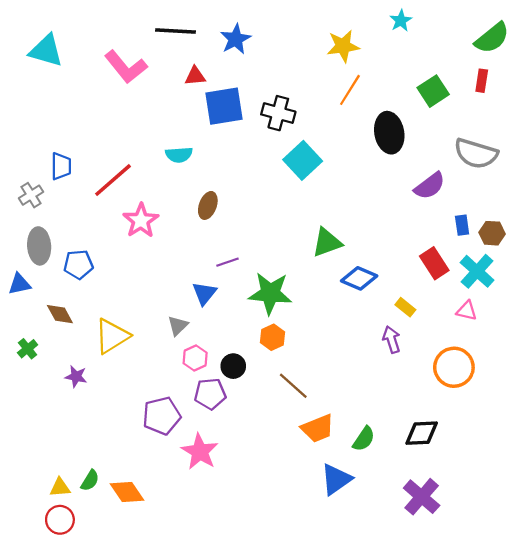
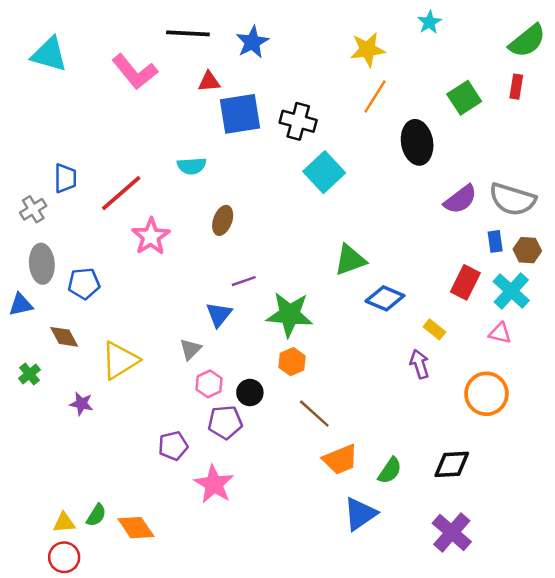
gray semicircle: (476, 153) -> (512, 199), moved
red rectangle: (434, 263) -> (465, 282), turned 60
purple pentagon: (162, 416) -> (173, 446), size x0.7

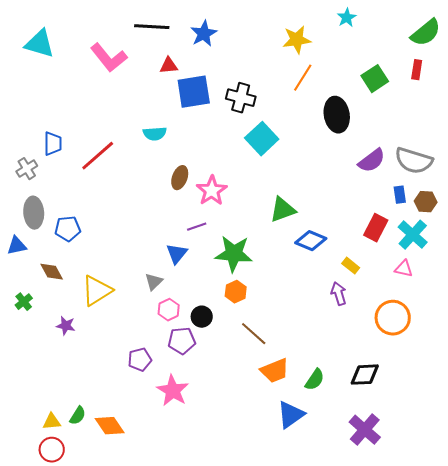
pink star: (151, 236) -> (212, 191), moved

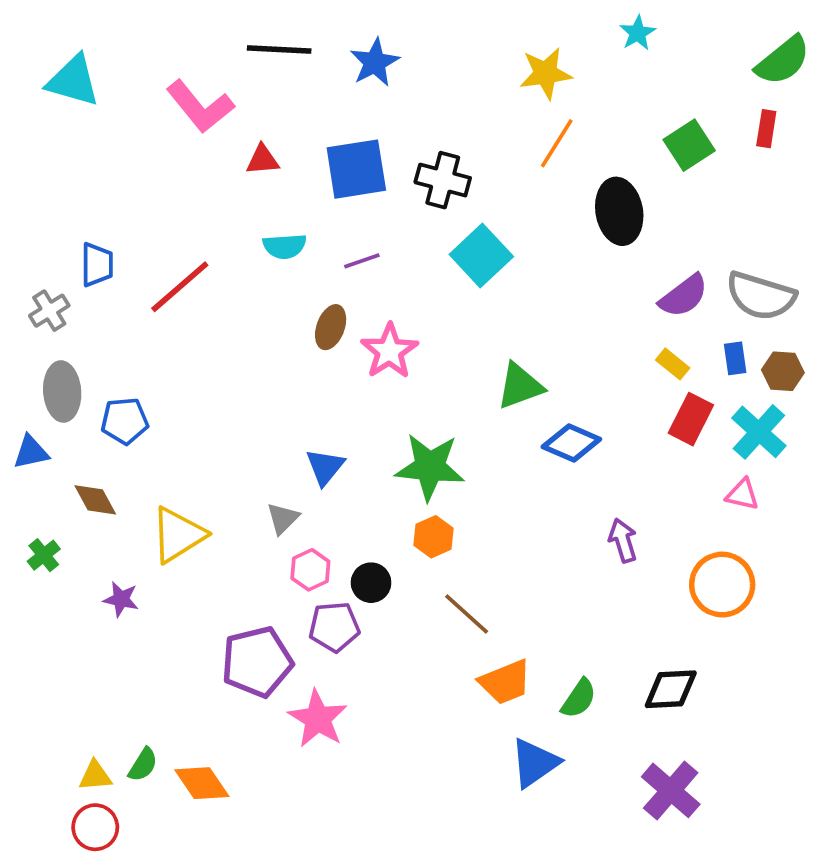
red triangle: (169, 66) -> (263, 160), moved
purple line: (197, 227) -> (362, 261), moved
yellow rectangle: (351, 266) -> (673, 364), moved
purple pentagon: (140, 360) -> (257, 662), size x1.6

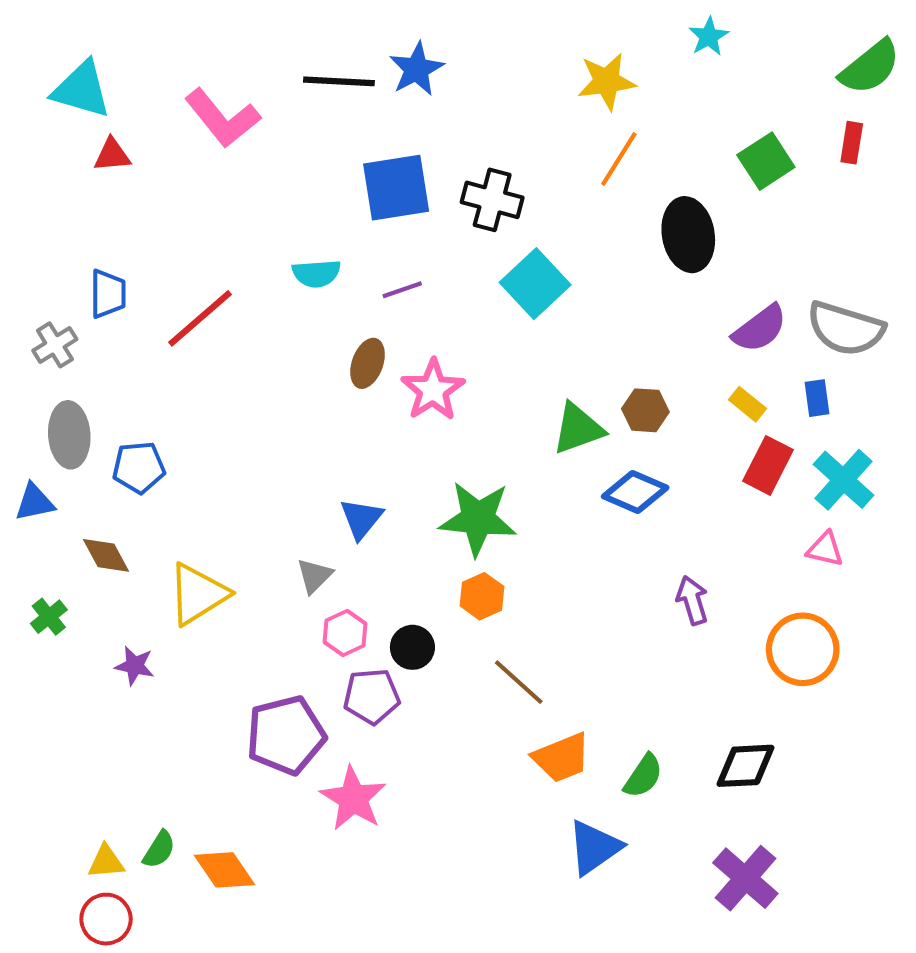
black line: (279, 50) -> (339, 81), moved
red triangle: (263, 160) -> (112, 155), moved
brown hexagon: (783, 371) -> (645, 410), moved

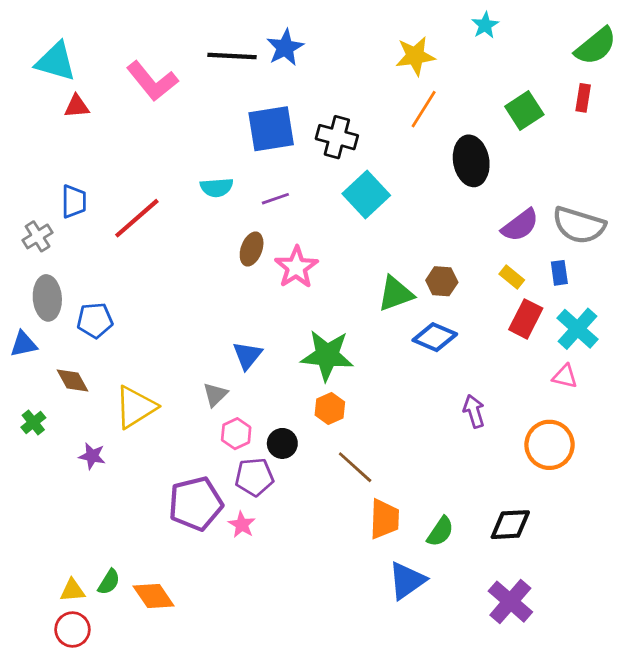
orange trapezoid: (562, 758) -> (384, 519), turned -66
pink star: (353, 798) -> (242, 525), moved, size x0.6

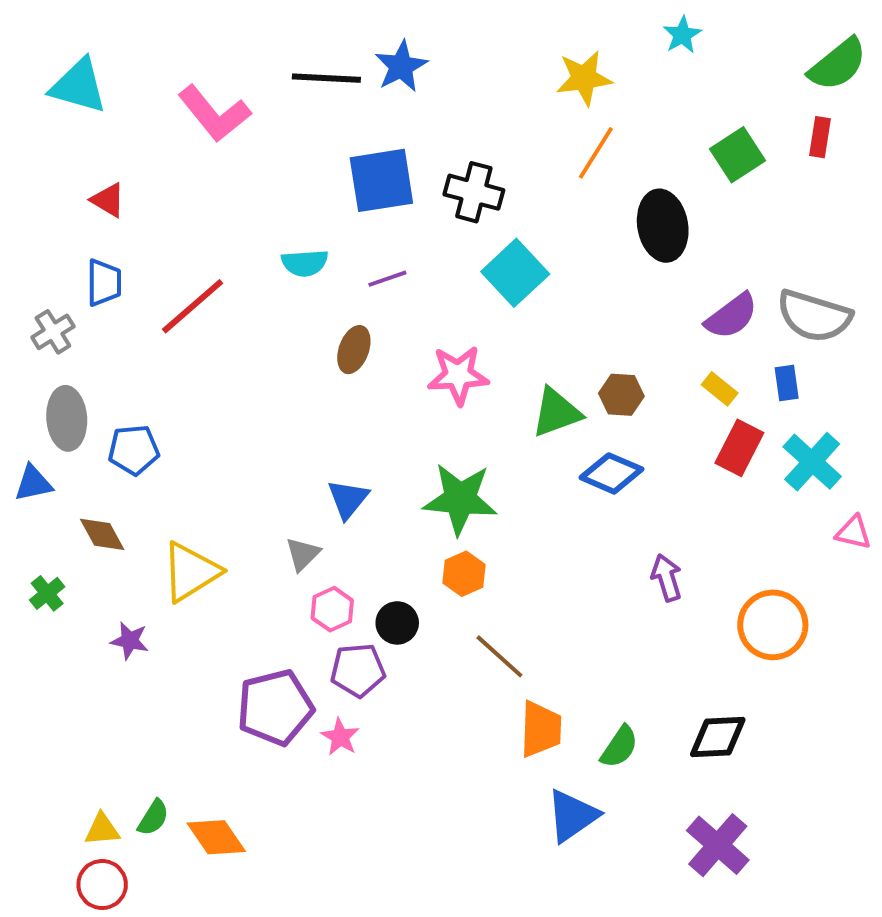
red triangle: (77, 106) -> (108, 200), moved, turned 36
pink star: (296, 267) -> (458, 375), moved, turned 30
pink triangle: (565, 376) -> (853, 532), moved

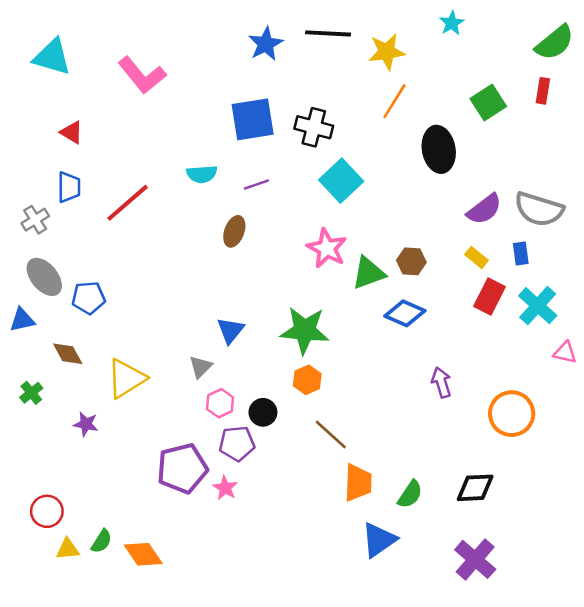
black line: (326, 78) -> (328, 33), moved
pink star: (458, 375) -> (327, 248), moved, turned 30
gray ellipse: (67, 418) -> (44, 277), turned -36
red circle: (102, 885) -> (47, 511), moved

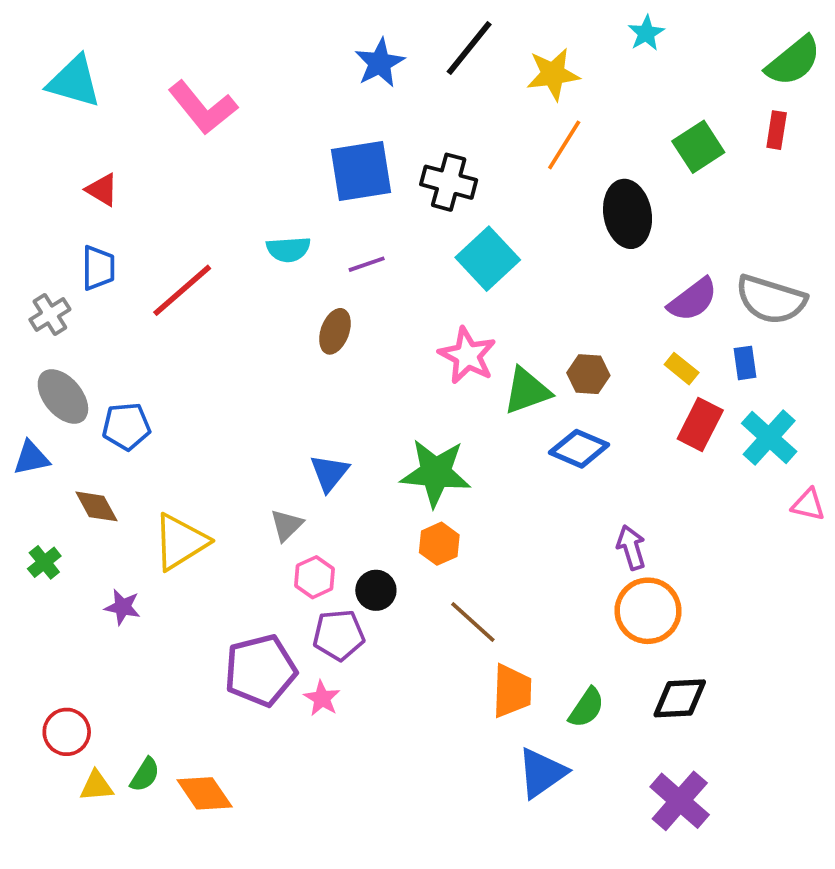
black line: (328, 33) -> (469, 48), turned -54
orange circle: (512, 414) -> (648, 611), moved

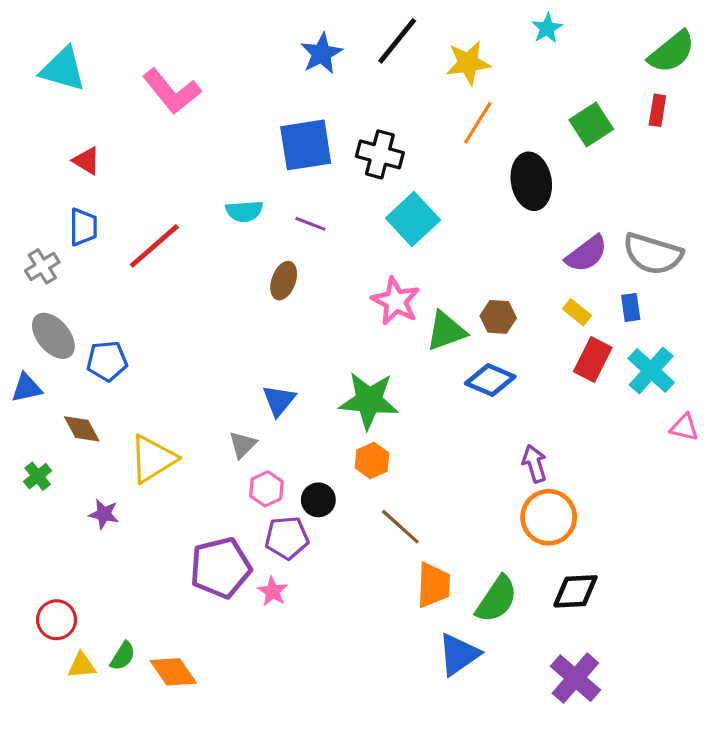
purple line: (367, 264) -> (310, 224), turned 40
green semicircle: (587, 708) -> (497, 599), size x1.4

